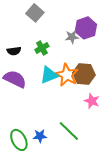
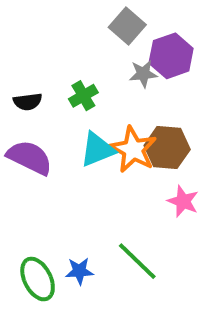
gray square: (35, 13) -> (127, 26), moved

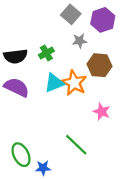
purple hexagon: (171, 56) -> (103, 20), moved
black semicircle: (28, 102) -> (15, 56), size x1.5
brown hexagon: (167, 147) -> (99, 65), moved
blue star: (79, 271) -> (43, 168), moved

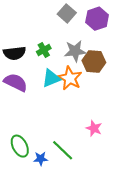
gray star: (80, 41) -> (75, 51), moved, size x1.5
pink star: (102, 112) -> (94, 128), moved
green line: (76, 145) -> (63, 150), moved

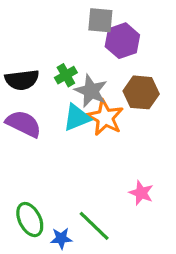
gray square: (67, 13) -> (100, 20), turned -36
purple hexagon: (97, 19) -> (122, 41), moved
gray star: (75, 51) -> (91, 91), moved, turned 30

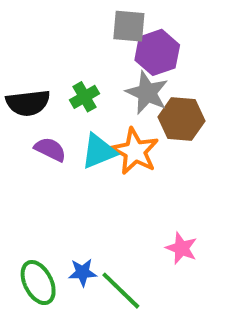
gray star: (91, 91) -> (147, 93), moved
purple semicircle: (24, 124) -> (50, 149), moved, size x0.7
blue star: (61, 238) -> (83, 272), moved

